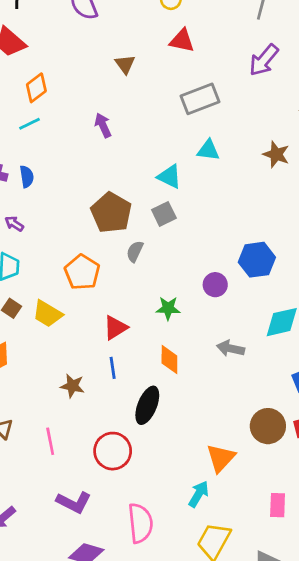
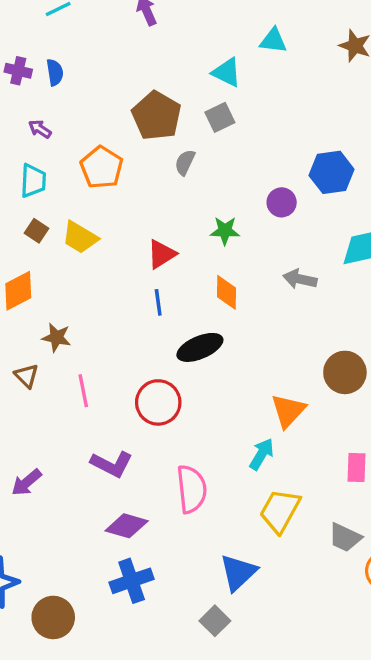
orange pentagon: (82, 272) -> (102, 167), moved
brown star: (72, 386) -> (57, 337), moved
black ellipse: (147, 405) -> (200, 347), turned 45

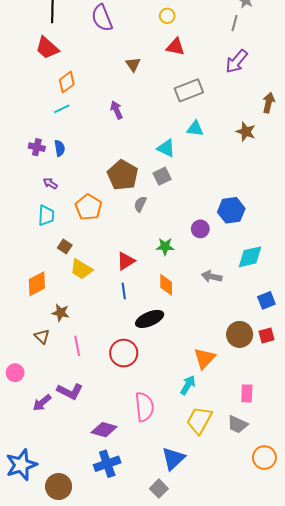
brown square: (37, 231) -> (65, 247), moved
yellow trapezoid: (80, 237) -> (81, 269), moved
purple L-shape: (112, 464) -> (70, 391), moved
gray trapezoid: (345, 537) -> (238, 424), moved

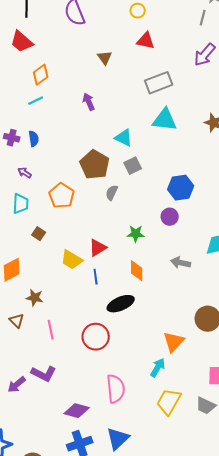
cyan triangle: (195, 129) -> (165, 120), size x1.5
cyan triangle: (166, 148) -> (124, 138), moved
blue hexagon: (231, 210) -> (181, 188), moved
yellow trapezoid: (81, 269) -> (72, 260), moved
blue triangle: (173, 459) -> (118, 439), moved

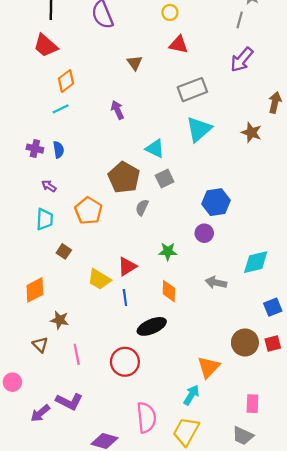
cyan triangle: (165, 120) -> (199, 129), turned -48
yellow trapezoid: (169, 402) -> (186, 431), moved

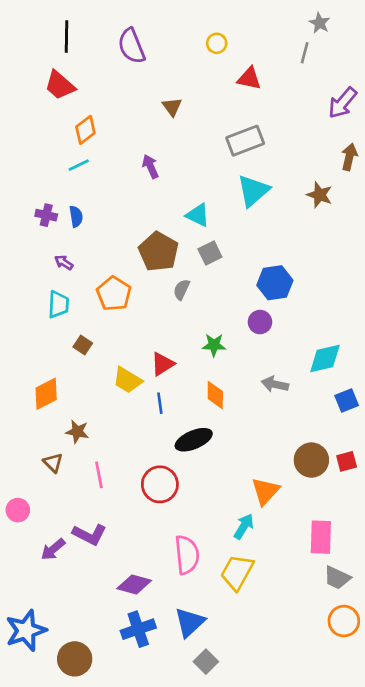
red triangle: (178, 45) -> (249, 78), moved
purple arrow: (242, 60) -> (343, 103), moved
blue square: (273, 307) -> (347, 400), moved
pink rectangle: (252, 404) -> (321, 537), size x1.4
gray trapezoid: (243, 436) -> (337, 578), moved

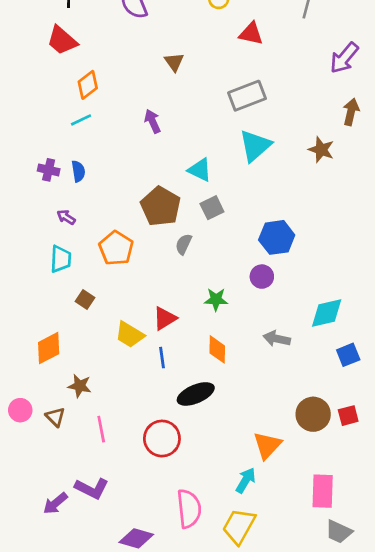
pink circle: (18, 510) -> (20, 410), moved

